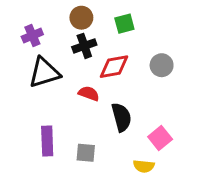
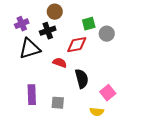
green square: (124, 24) -> (89, 24), moved
black cross: (84, 46) -> (48, 31), moved
gray circle: (162, 65) -> (107, 34), moved

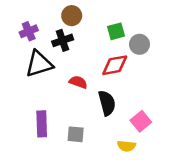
red diamond: (77, 45) -> (115, 65), moved

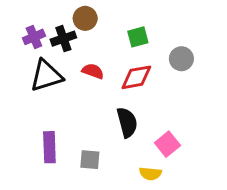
black cross: (63, 40) -> (63, 39), moved
gray circle: (139, 44) -> (181, 59), moved
red semicircle: (78, 82) -> (93, 71), moved

